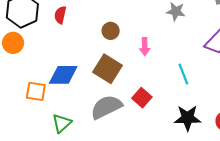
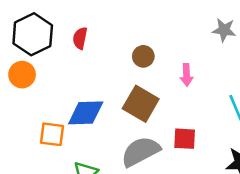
red square: (142, 98) -> (185, 139), turned -36

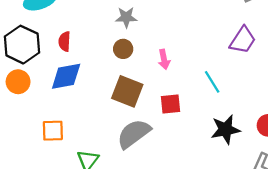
gray star: (224, 30) -> (126, 17), moved
blue diamond: (86, 113) -> (66, 76), moved
red square: (185, 139) -> (171, 104), moved

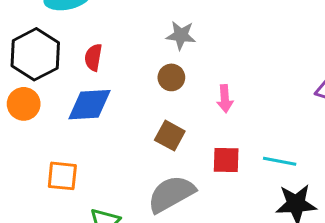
cyan line: (212, 82) -> (280, 161), moved, turned -55
brown square: (127, 91) -> (170, 136), size x0.7

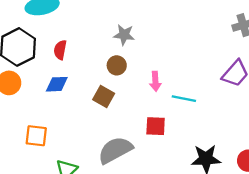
blue diamond: (89, 105) -> (57, 84), size x0.7
brown square: (170, 136) -> (104, 97), moved
cyan line: (280, 161) -> (184, 99), moved

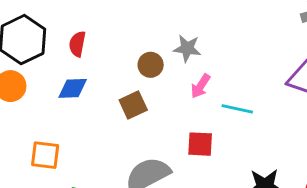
gray star: (124, 35) -> (187, 48), moved
pink arrow: (155, 81) -> (201, 86), turned 36
brown square: (104, 97) -> (133, 105), turned 35

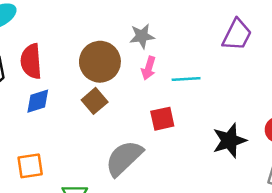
red semicircle: (77, 44) -> (31, 61), size x1.5
gray star: (187, 48) -> (142, 36), moved
brown circle: (151, 65) -> (100, 62), size x1.8

